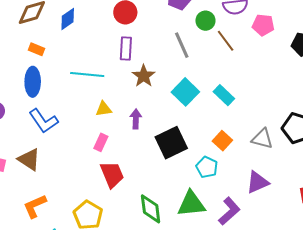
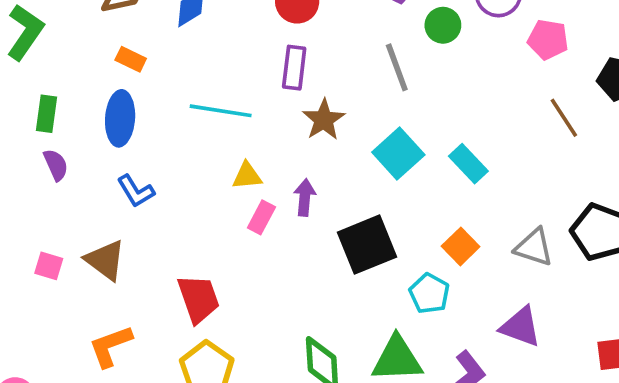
brown line: (226, 41) -> (564, 118), moved
blue L-shape: (44, 121) -> (136, 191), size x0.7
pink rectangle: (101, 142) -> (261, 217), moved
red trapezoid: (112, 174) -> (199, 299), moved
purple triangle: (258, 182) -> (521, 327), turned 40

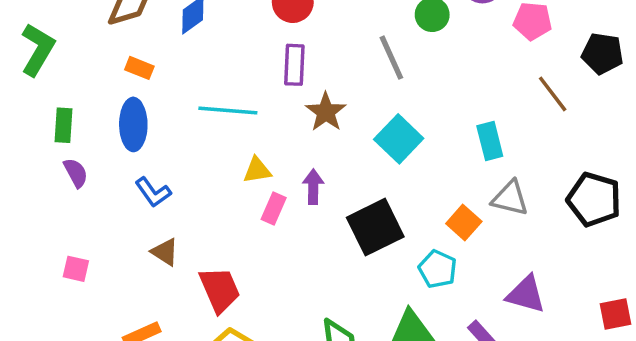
cyan rectangle: (468, 164) -> (490, 141), moved, turned 33
gray triangle: (534, 247) -> (510, 198), moved
brown triangle: (105, 260) -> (165, 252), moved, size x0.7

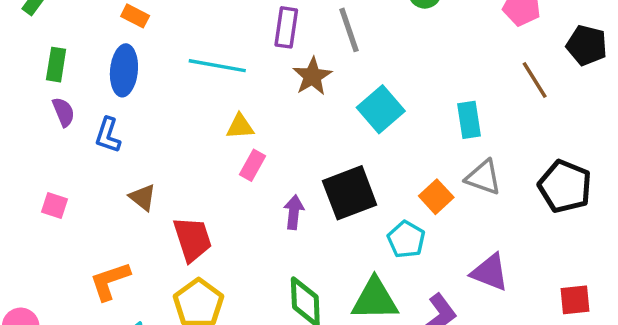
gray line: (391, 58) -> (349, 30), moved
purple arrow: (313, 187) -> (294, 212), moved
blue L-shape: (153, 192) -> (108, 135), moved, turned 48

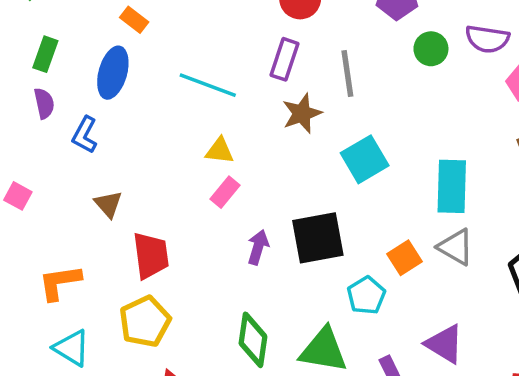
cyan rectangle: (469, 120) -> (452, 186), size x1.4

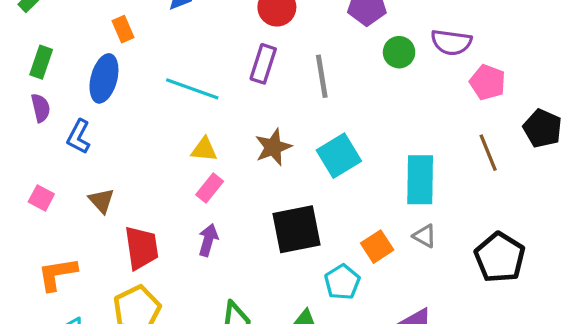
orange rectangle: (134, 20) -> (123, 29), turned 30
brown star: (302, 113) -> (273, 147), moved
pink square: (18, 196) -> (41, 198), moved
purple arrow: (258, 247) -> (208, 240), moved
gray triangle: (456, 247) -> (425, 236), size x0.7

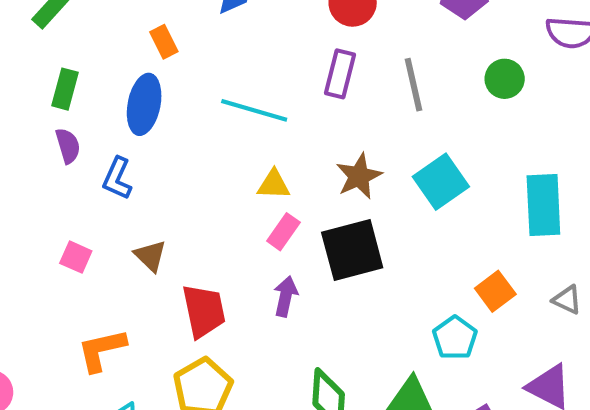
green circle: (399, 52) -> (505, 79), moved
black square: (296, 229) -> (352, 250), moved
gray triangle: (425, 236) -> (567, 300), moved

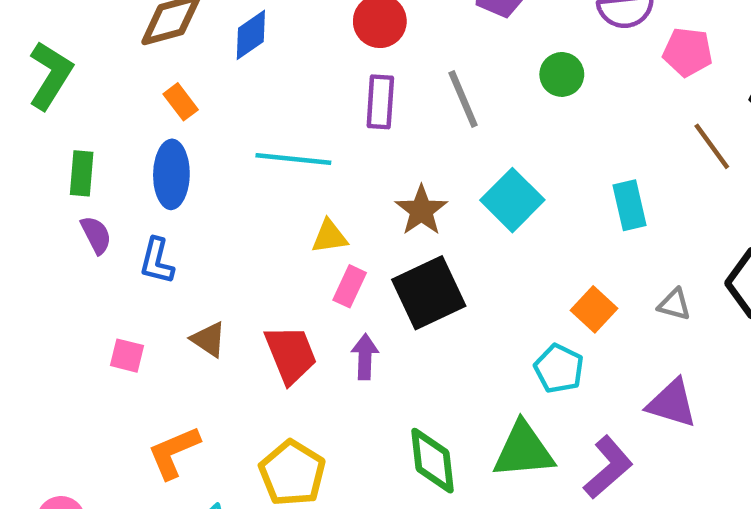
cyan rectangle: (543, 205) -> (630, 205), size x0.7
red trapezoid: (204, 311) -> (291, 354), moved

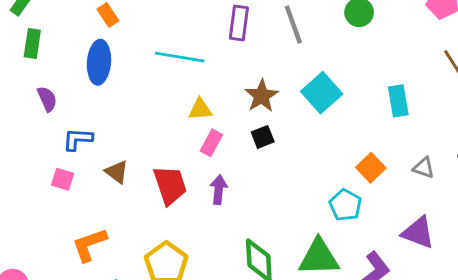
green rectangle: (82, 173) -> (32, 44), moved
blue L-shape: (157, 261) -> (78, 139), moved, turned 76
black square: (429, 293) -> (263, 137), moved, size x0.5

